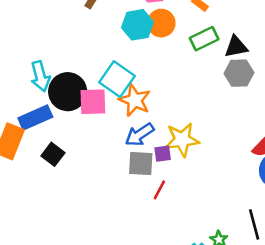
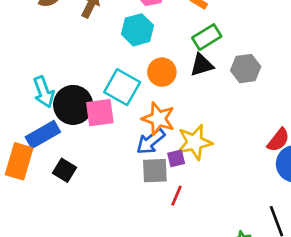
orange circle: (161, 23) -> (162, 72), moved
black triangle: (236, 47) -> (202, 65), moved
orange star: (135, 100) -> (158, 119), moved

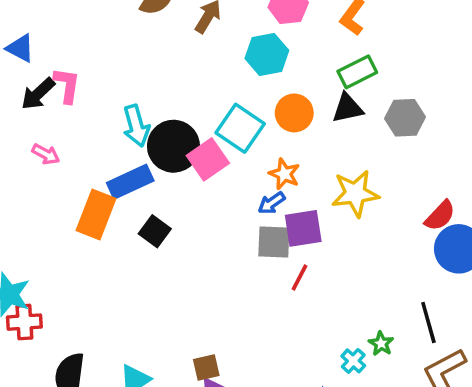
pink square: (100, 113) -> (208, 159), turned -32
orange star: (158, 119) -> (284, 174), size x0.7
blue arrow: (151, 141) -> (272, 203), size x0.7
yellow star: (195, 142) -> (355, 193), moved
purple square: (176, 158) -> (303, 228), size x1.6

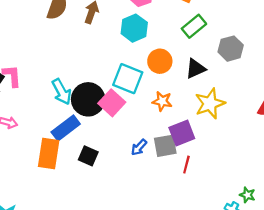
black triangle: (348, 108) -> (196, 69), moved
blue arrow: (272, 203) -> (139, 147), moved

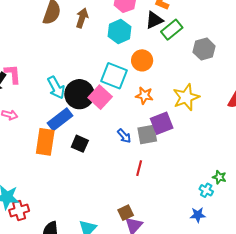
black triangle: (196, 69) -> (154, 20), moved
blue arrow: (139, 147) -> (124, 136), turned -84
red line: (186, 165) -> (139, 168), moved

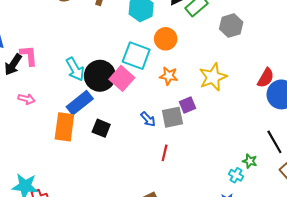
purple square: (162, 123) -> (188, 105), size x0.7

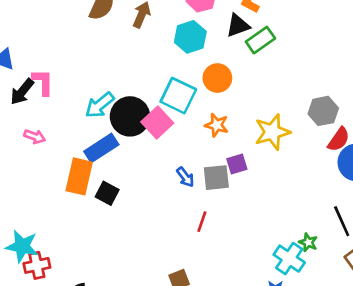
gray hexagon: (231, 26) -> (323, 111), moved
cyan arrow: (75, 69) -> (100, 105), turned 75
black square: (101, 128) -> (107, 193), moved
cyan cross: (236, 175) -> (289, 259), size x1.6

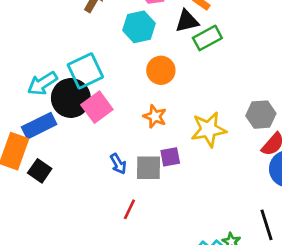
cyan square: (178, 96) -> (85, 71), moved, turned 32

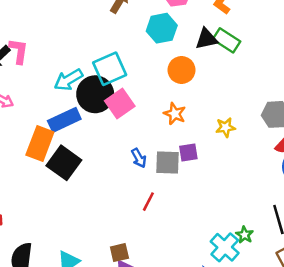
black triangle: (187, 21) -> (206, 39), moved
green rectangle: (207, 38) -> (227, 40), turned 60
yellow star: (209, 129) -> (226, 127), size x0.6
black square: (40, 171) -> (64, 163), size x1.5

